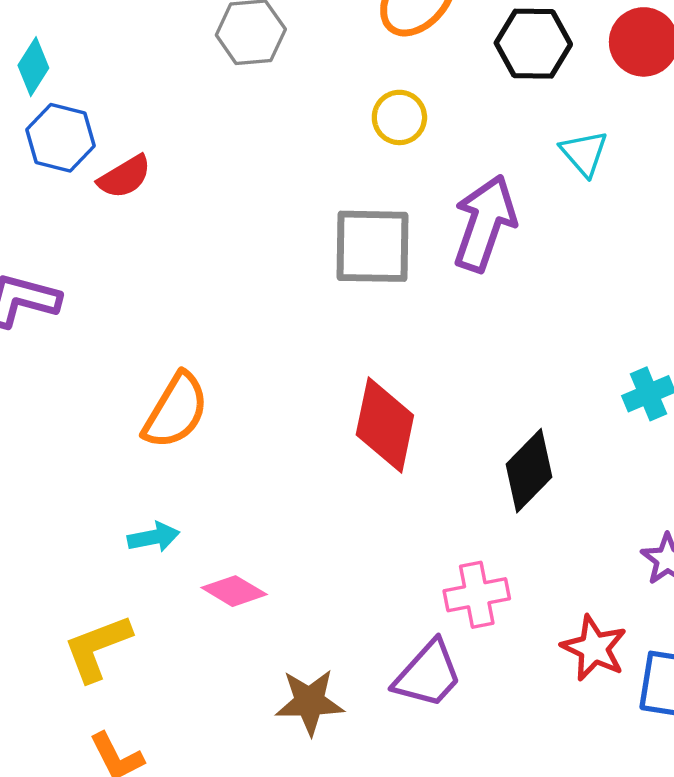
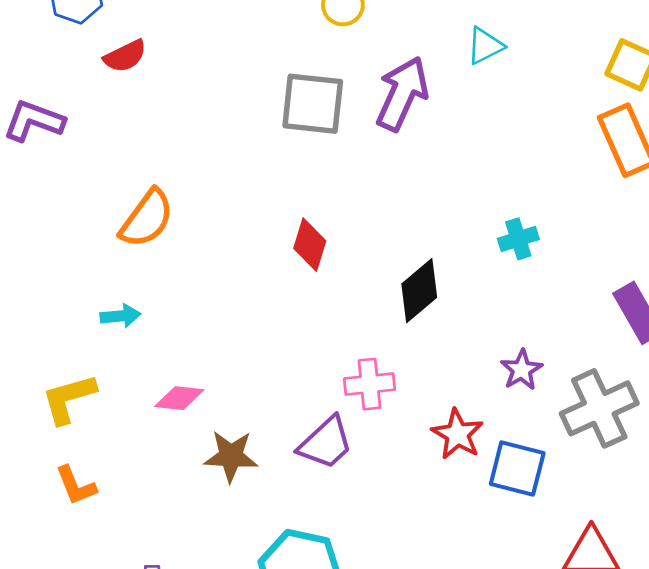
cyan triangle: (584, 153) -> (485, 46), turned 39
red semicircle: (125, 177) -> (125, 56), moved
red diamond: (385, 425) -> (310, 245), size x0.7
pink diamond: (234, 591) -> (179, 398), moved, turned -30

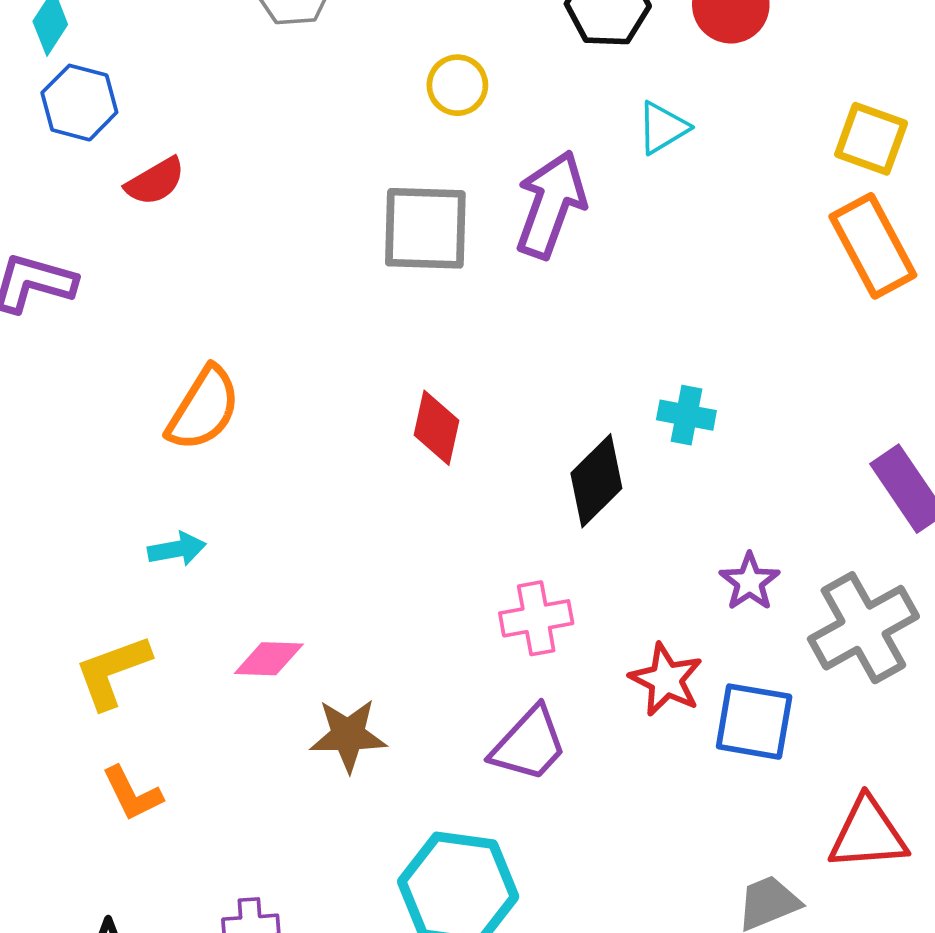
cyan cross: (518, 239) -> (686, 415), moved, turned 33
purple trapezoid: (326, 443) -> (529, 744), moved

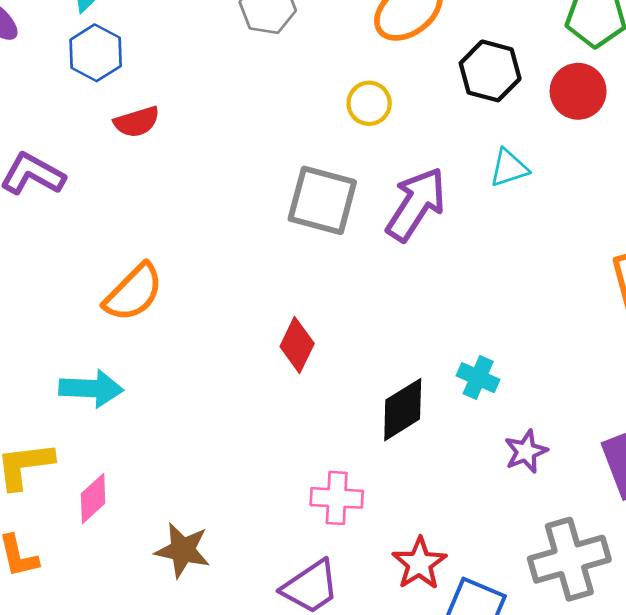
cyan arrow: (177, 549) -> (91, 389), size x1.5
purple star: (750, 582) -> (526, 451), moved
pink diamond: (269, 659) -> (93, 498), moved, turned -57

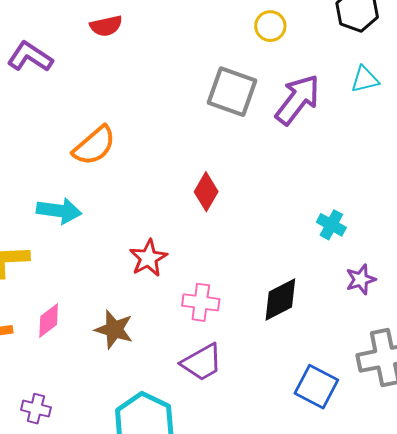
black diamond: (403, 410) -> (280, 299), moved
pink diamond: (93, 498) -> (49, 321), moved
pink cross: (337, 498) -> (201, 302), moved
red star: (419, 563) -> (148, 258), moved

